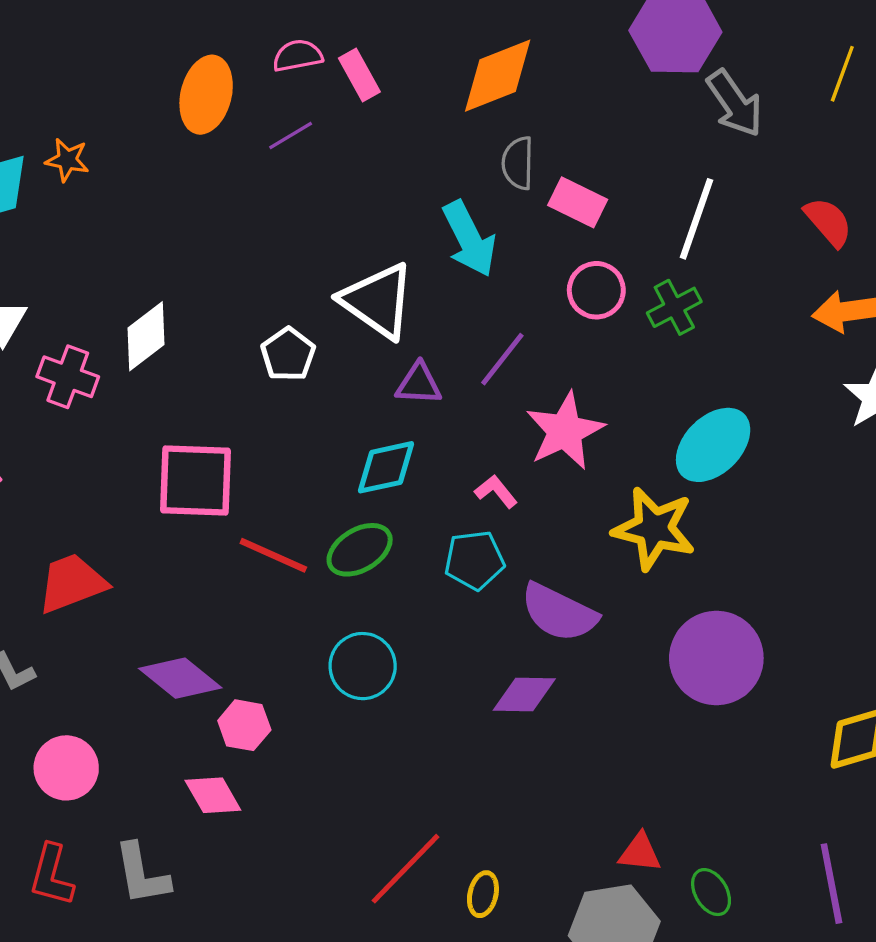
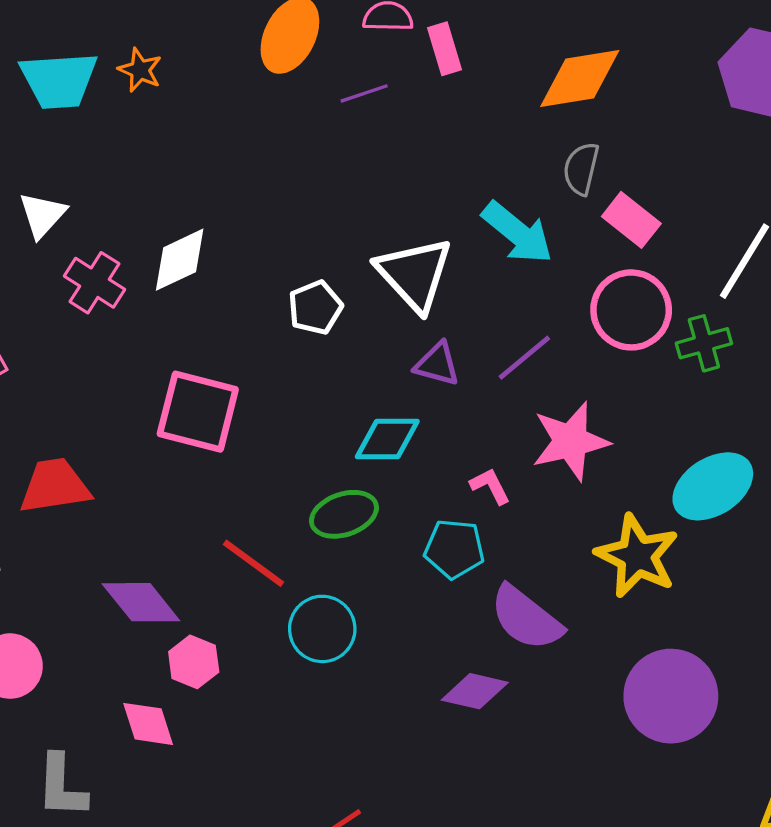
cyan arrow: (469, 239) -> (517, 233), turned -36
pink circle: (596, 290) -> (631, 310), size x1.4
red line: (273, 555) -> (254, 563), moved

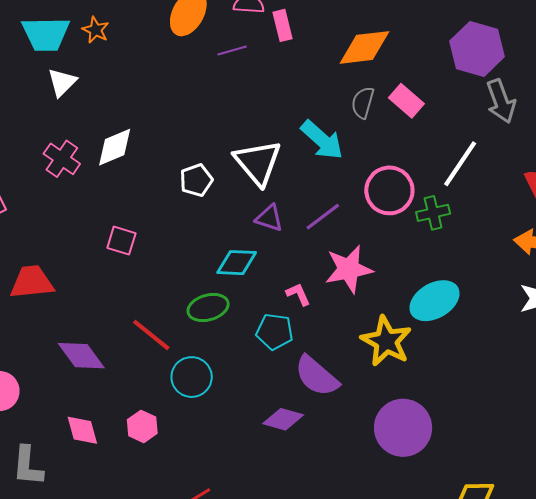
white triangle: (42, 215) -> (62, 82), moved
pink rectangle: (631, 220) -> (406, 101), moved
pink square: (198, 412) -> (121, 241), size x0.6
pink hexagon: (194, 662) -> (142, 426), moved

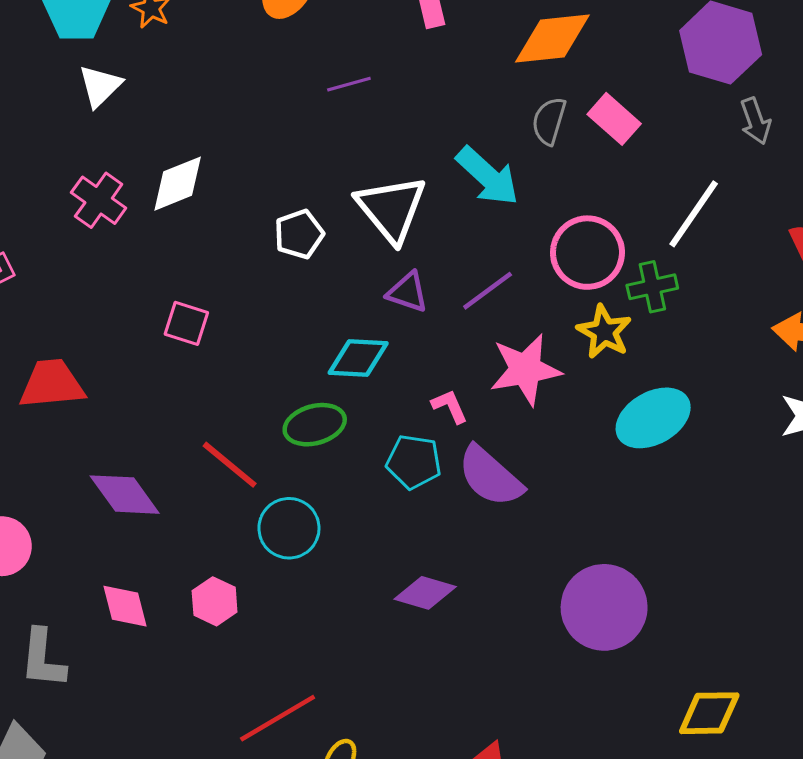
purple line: (232, 51) -> (349, 84), moved
gray arrow: (501, 101) -> (755, 121), size x0.7
yellow star: (386, 341) -> (604, 332), moved, size x0.7
purple semicircle: (317, 376) -> (490, 476), moved

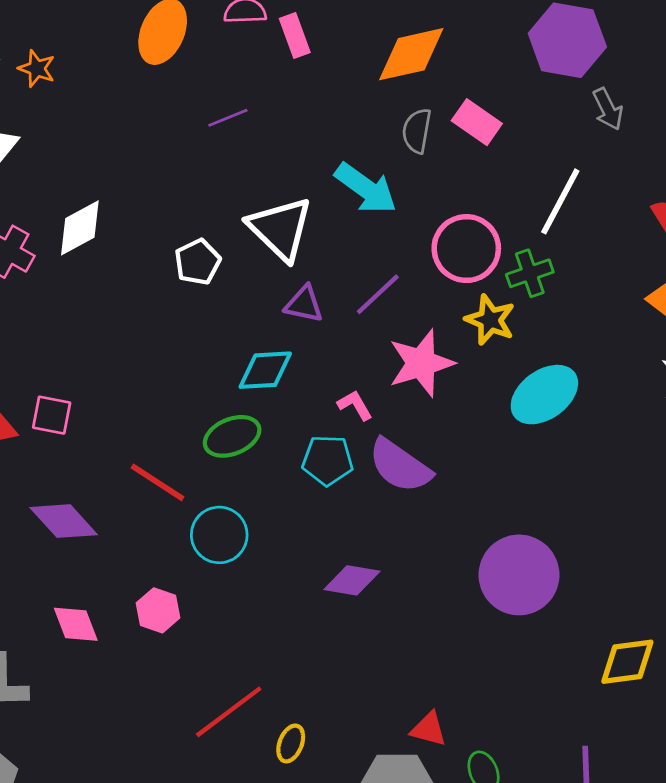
pink square: (186, 323) -> (52, 415), moved

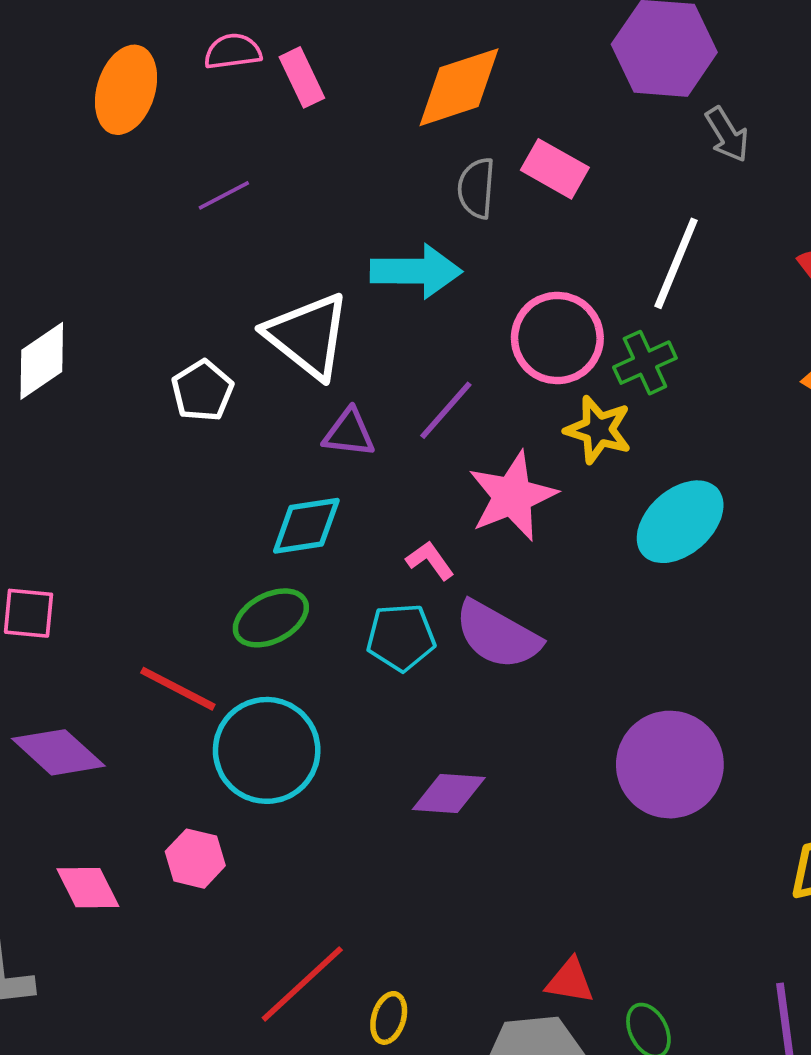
cyan arrow: (366, 188) -> (416, 271), turned -30
cyan circle: (219, 535) -> (267, 750), size x1.4

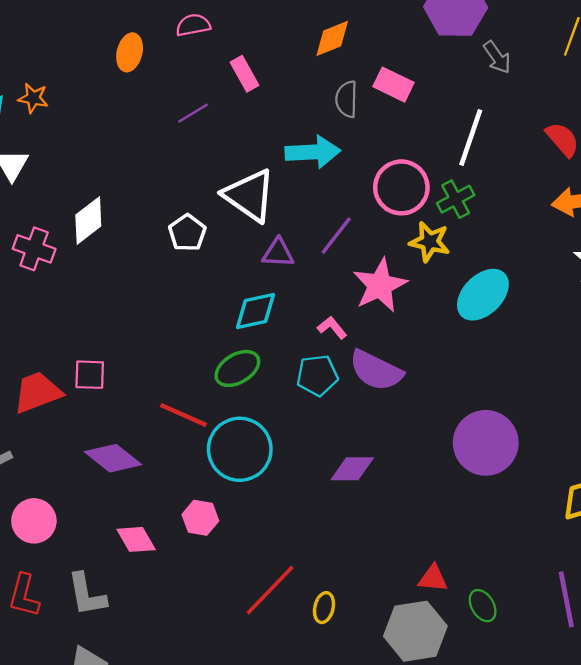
pink rectangle: (302, 77) -> (245, 74), moved
orange diamond: (459, 87) -> (332, 38), size x0.7
orange ellipse: (126, 90) -> (130, 52), size x0.7

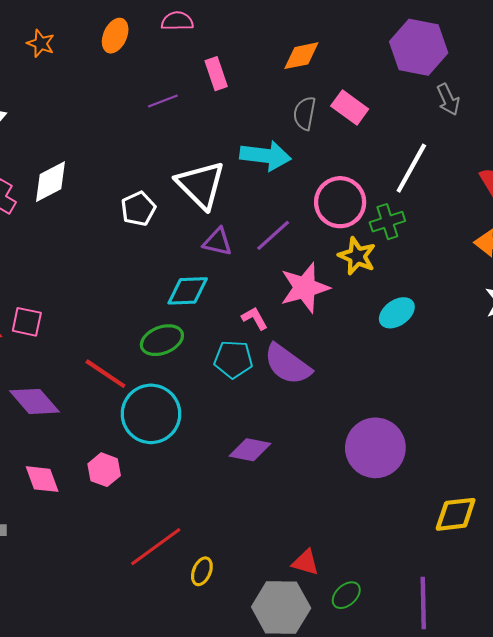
orange star: (33, 98) -> (41, 43), moved
cyan ellipse: (483, 295) -> (397, 313), size x0.7
green ellipse: (483, 606) -> (346, 595), turned 68

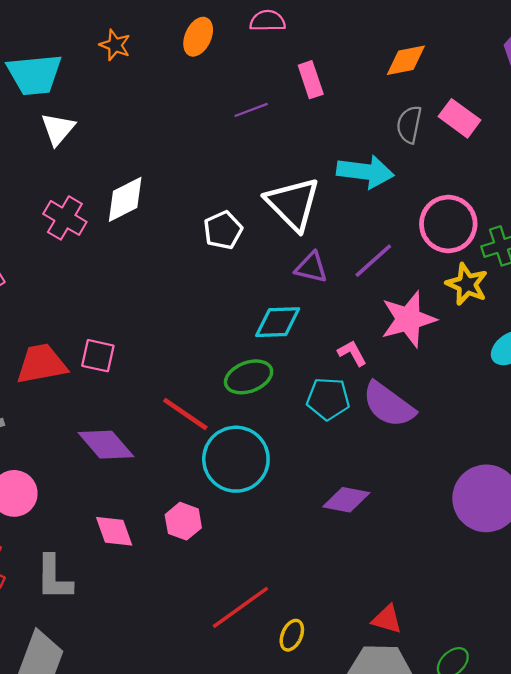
red triangle: (306, 562) -> (387, 619), moved

